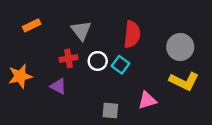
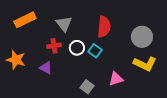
orange rectangle: (32, 25) -> (25, 20), size x1.5
orange star: (20, 76) -> (16, 60), turned 30
gray square: (110, 110) -> (87, 87), turned 32

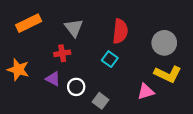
white circle: (77, 48) -> (76, 87), moved
pink triangle: (116, 79) -> (146, 92), moved

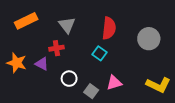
yellow L-shape: (168, 74) -> (158, 85), moved
purple triangle: (53, 79) -> (42, 64), moved
pink triangle: (146, 92) -> (114, 83), moved

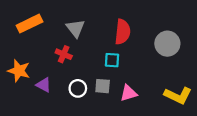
red cross: (56, 48) -> (64, 54), turned 32
cyan square: (100, 53) -> (112, 60), turned -32
purple triangle: (42, 64) -> (44, 85), moved
gray square: (91, 91) -> (103, 86), moved, turned -32

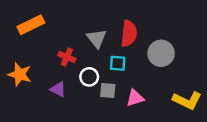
gray triangle: (75, 28) -> (97, 38), moved
gray circle: (167, 44) -> (161, 53), moved
purple triangle: (44, 85) -> (58, 89), moved
white circle: (78, 88) -> (89, 77), moved

